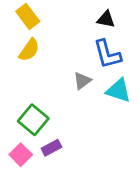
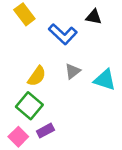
yellow semicircle: (29, 50) -> (37, 76), moved
blue L-shape: (107, 54) -> (63, 34), moved, turned -32

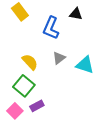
blue L-shape: (63, 34) -> (51, 28), turned 70
yellow semicircle: (37, 76) -> (30, 62), turned -78

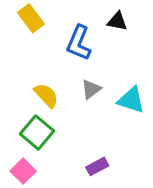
purple rectangle: (37, 106) -> (97, 166), moved

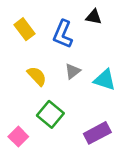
yellow rectangle: (31, 18) -> (24, 29), moved
green square: (37, 132) -> (50, 114), moved
purple rectangle: (97, 166) -> (97, 133), moved, size x1.5

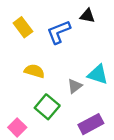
blue L-shape: (63, 34) -> (59, 32), turned 45
gray triangle: (73, 71) -> (75, 86), moved
yellow semicircle: (37, 76) -> (34, 71), turned -30

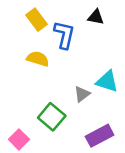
yellow rectangle: (23, 27) -> (37, 20), moved
blue L-shape: (59, 32) -> (64, 35), turned 125
yellow semicircle: (34, 71) -> (38, 59), moved

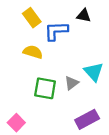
blue L-shape: (64, 35) -> (56, 31), turned -105
cyan triangle: (107, 81) -> (94, 72), turned 30
green square: (52, 117) -> (45, 88), moved, turned -30

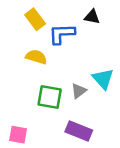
purple rectangle: (87, 119) -> (79, 131), moved, turned 50
pink square: (16, 123) -> (18, 135), turned -35

